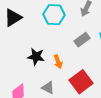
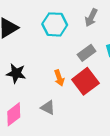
black star: (36, 57) -> (16, 73), moved
red square: (81, 82) -> (85, 81), moved

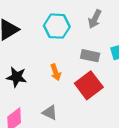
gray rectangle: (87, 53) -> (90, 56), turned 48
orange arrow: (59, 78) -> (56, 72), moved

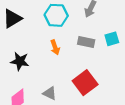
orange arrow: (56, 72) -> (55, 47), moved
red square: (89, 85) -> (85, 83), moved

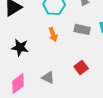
red square: (85, 83) -> (81, 68), size x0.6

